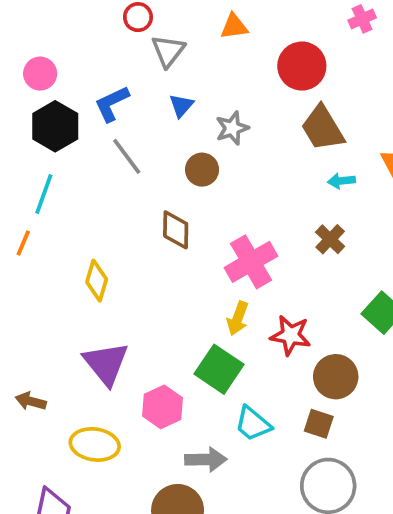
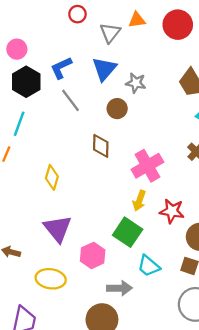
gray triangle: (168, 51) -> (110, 33), moved
red circle: (302, 66) -> (178, 25), moved
blue triangle: (181, 106) -> (104, 69), size x1.6
gray star: (232, 128) -> (136, 83), turned 30

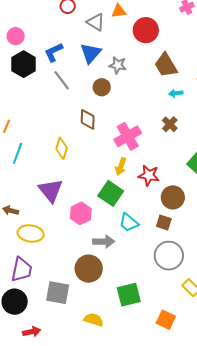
red circle: (178, 25) -> (146, 30), moved
gray triangle: (110, 33) -> (96, 22), turned -36
cyan line: (19, 124) -> (18, 153), moved
yellow diamond: (52, 177) -> (62, 148), moved
yellow ellipse: (51, 279) -> (31, 234), moved

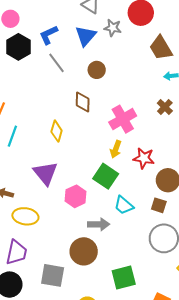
gray star: (118, 65) -> (113, 28), moved

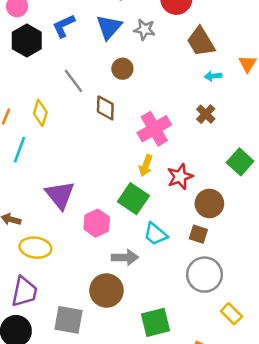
gray star: (113, 28) -> (144, 30), moved
gray line: (57, 63) -> (73, 81), moved
yellow diamond: (57, 131) -> (40, 113), moved
red star: (144, 158) -> (180, 177), turned -30

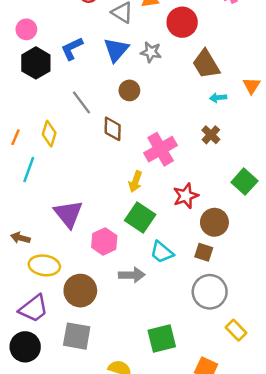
yellow arrow: (146, 166) -> (135, 182), moved
brown circle: (106, 290) -> (80, 291), moved
purple trapezoid: (24, 292) -> (34, 309), turned 40

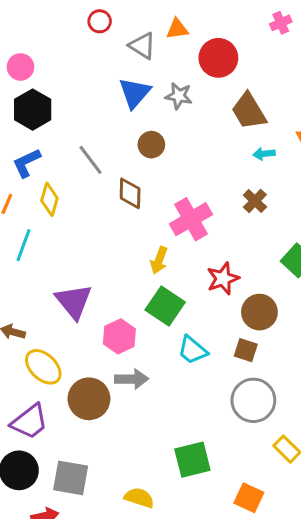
blue L-shape: (72, 49) -> (27, 163), moved
yellow ellipse: (44, 265) -> (43, 367), turned 36
gray arrow: (132, 275) -> (132, 379), moved
gray square: (77, 336) -> (71, 478), moved

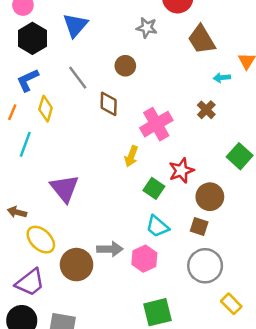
blue triangle: (135, 93) -> (75, 25), moved
cyan arrow: (264, 154) -> (222, 78), moved
green square: (165, 306) -> (154, 188), moved, size x0.7
pink hexagon: (119, 336) -> (144, 259), moved

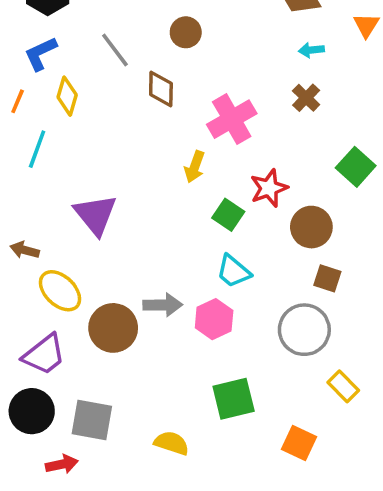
cyan arrow: (222, 78) -> (311, 50), moved
brown square: (199, 226) -> (327, 278), moved

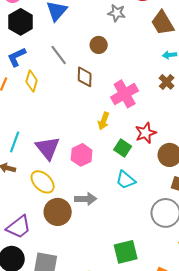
cyan line: (37, 149) -> (15, 142), moved
yellow ellipse: (60, 291) -> (43, 182), moved
pink hexagon: (214, 319) -> (82, 155), moved

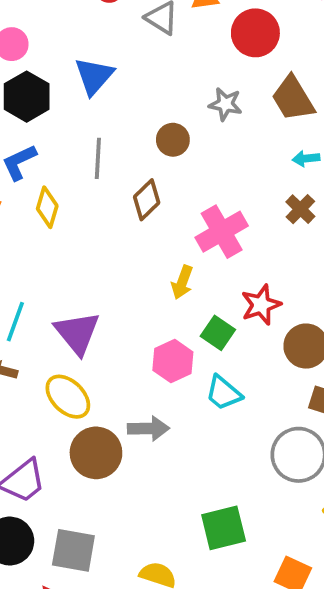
gray star: (117, 13) -> (225, 104), moved
gray line: (59, 55) -> (98, 158), turned 40
brown diamond: (85, 77) -> (147, 200), turned 45
pink hexagon: (82, 155) -> (173, 361), moved

